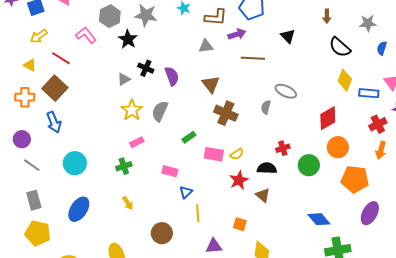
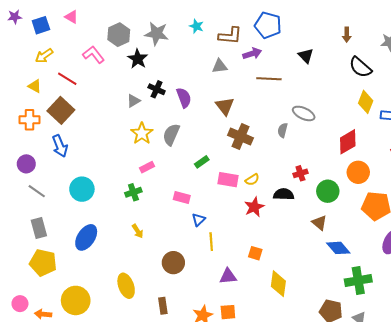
brown triangle: (263, 195) -> (319, 223), moved

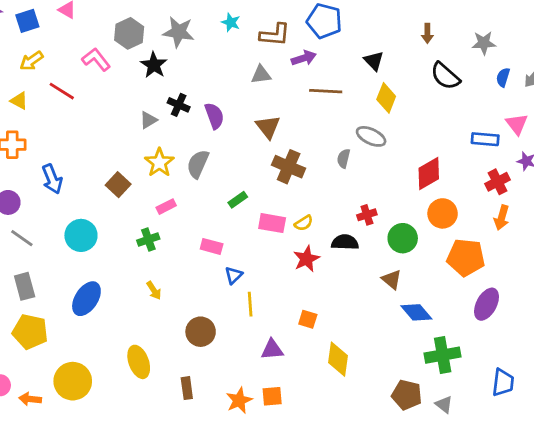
yellow diamond: (366, 102) -> (386, 98), moved
brown square: (61, 110) -> (118, 185), moved, size x0.7

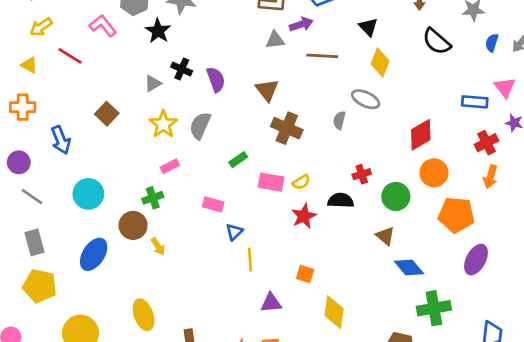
gray triangle: (261, 75) -> (275, 40), moved
brown square: (118, 185) -> (107, 114), moved
brown circle: (201, 332) -> (133, 225), moved

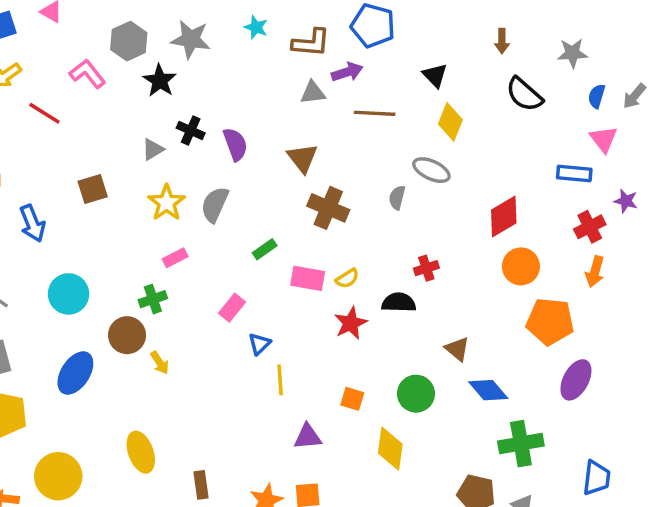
pink triangle: (505, 87) -> (603, 139), moved
brown square: (107, 114) -> (93, 189), turned 30
green circle: (396, 196) -> (416, 394), moved
pink rectangle: (213, 204) -> (232, 308), turned -66

